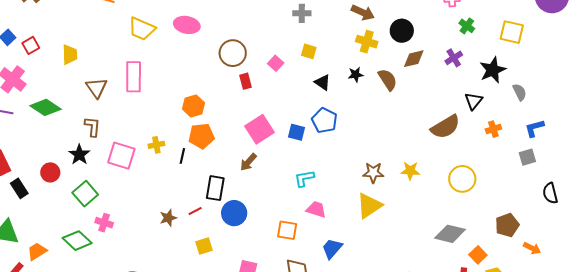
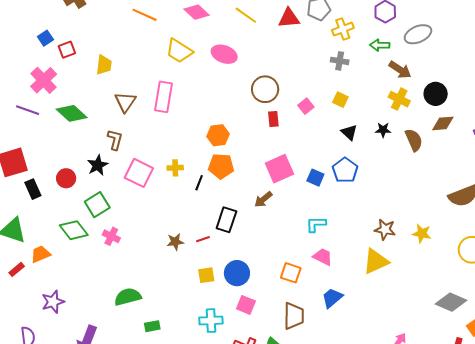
blue circle: (234, 213) -> (237, 273), moved
green diamond: (77, 241) -> (74, 230), moved

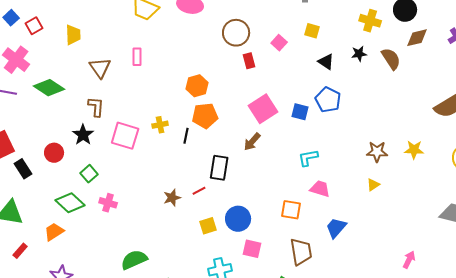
pink rectangle: (163, 97) -> (137, 57), size x0.6
green square: (97, 205) -> (89, 174), size x0.7
orange trapezoid: (40, 254) -> (54, 232), moved
yellow triangle: (376, 261) -> (373, 185), size x0.5

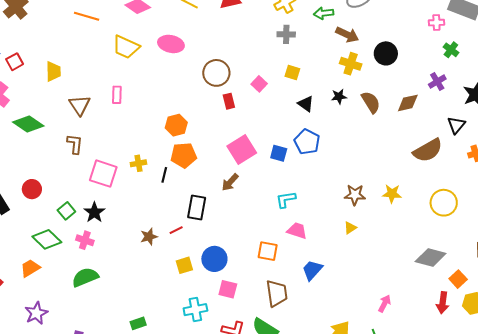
brown diamond: (417, 38) -> (408, 103), moved
black star: (83, 135) -> (94, 212), moved
green semicircle: (134, 260) -> (85, 277), moved

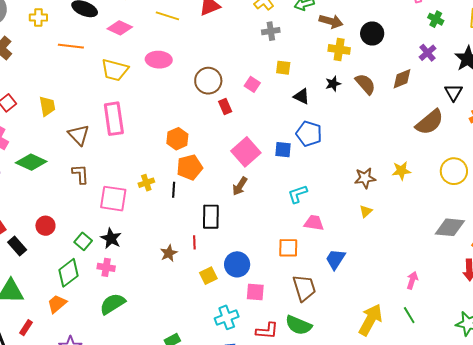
pink rectangle: (117, 95) -> (114, 119), size x1.8
red line: (176, 230) -> (194, 242), turned -56
green diamond: (47, 239) -> (69, 273), turned -72

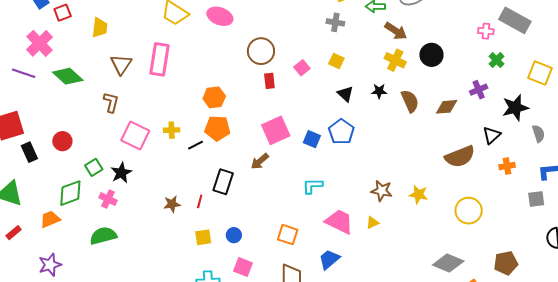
black line: (174, 190) -> (195, 145), turned 42
pink trapezoid: (314, 223) -> (339, 221), moved, size x1.4
blue circle: (237, 264) -> (234, 235), size x0.6

